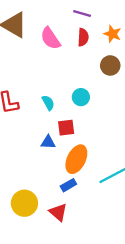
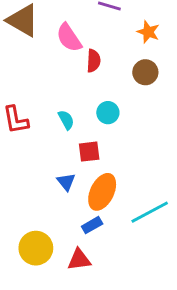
red semicircle: (83, 37) -> (93, 61), moved
blue triangle: (48, 142) -> (66, 182), moved, turned 49
red triangle: (58, 212) -> (79, 260), turned -48

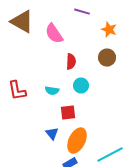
red semicircle: (93, 61) -> (71, 62), moved
cyan semicircle: (66, 120) -> (52, 91), turned 128

